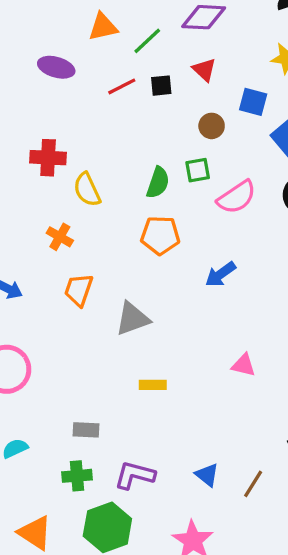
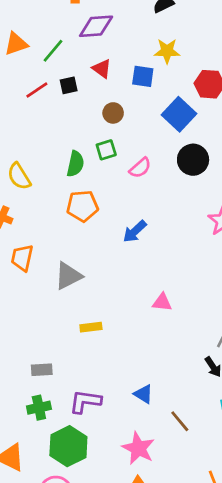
blue square: (253, 102) -> (143, 76), moved
pink semicircle: (237, 197) -> (140, 168), size x0.7
brown line: (253, 484) -> (180, 421), moved, turned -65

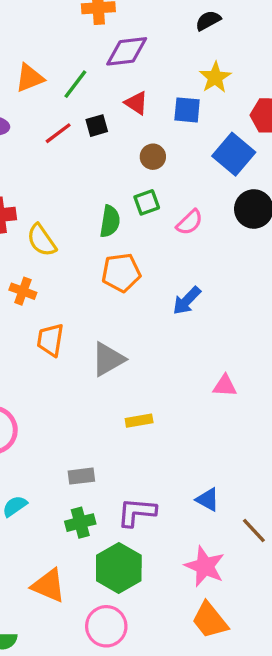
yellow star: (167, 51) -> (215, 77), turned -30

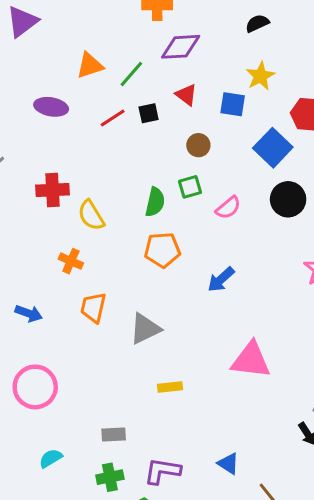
pink triangle: (225, 386) -> (251, 360), size x1.8

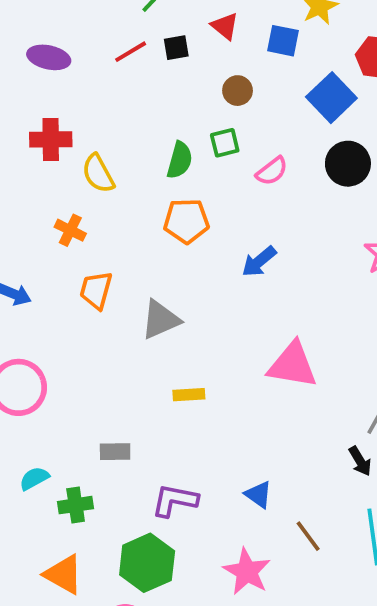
purple ellipse: (51, 107) -> (49, 57), moved
green cross: (110, 477) -> (76, 505), moved

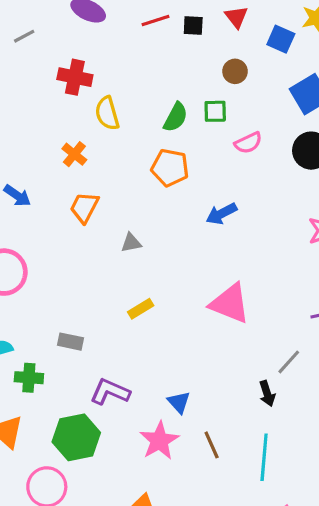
gray triangle: (160, 320) -> (131, 243), size x0.6
yellow rectangle: (189, 395) -> (141, 309), turned -40
pink star: (247, 571) -> (159, 441), moved

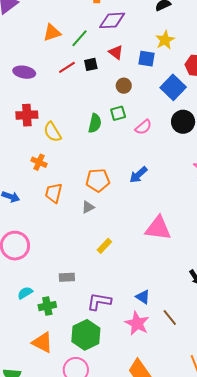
orange pentagon: (170, 168) -> (98, 180), moved

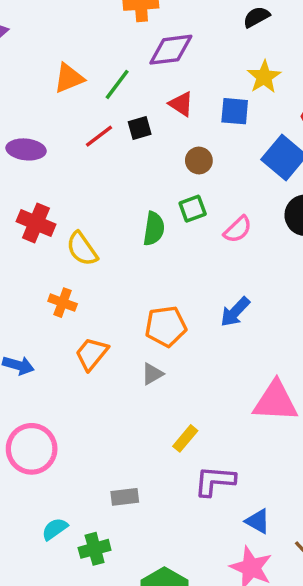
red cross: (27, 115) -> (36, 223), turned 30
orange trapezoid: (54, 193) -> (92, 354), turned 30
purple L-shape: (99, 302) -> (215, 481), moved

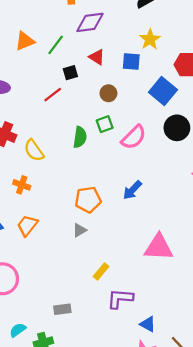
red line: (99, 136) -> (53, 95), moved
pink semicircle: (238, 229) -> (134, 137), size x1.4
orange trapezoid: (92, 354) -> (27, 225), moved

